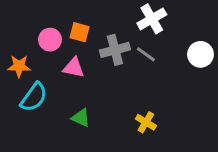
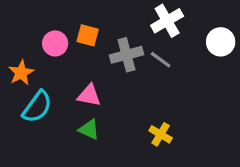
white circle: (200, 54) -> (221, 42), moved
orange star: (19, 66) -> (21, 73), turned -30
pink triangle: (74, 68) -> (89, 95), moved

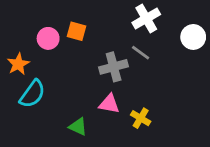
gray cross: (126, 55) -> (114, 67), moved
pink triangle: (89, 95) -> (109, 104), moved
green triangle: (89, 129) -> (78, 127), moved

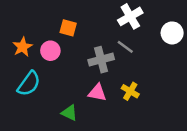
pink circle: (48, 38) -> (50, 51), moved
orange star: (18, 64) -> (22, 47), moved
yellow cross: (141, 118) -> (130, 91), moved

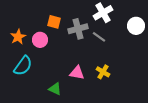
gray cross: (101, 60) -> (78, 29), moved

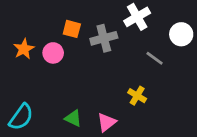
gray line: (99, 37) -> (155, 58), moved
cyan semicircle: (23, 66) -> (21, 117), moved
pink triangle: (77, 73) -> (107, 122), moved, turned -49

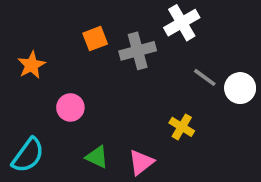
orange square: (72, 29) -> (95, 39), turned -36
white circle: (181, 34) -> (240, 88), moved
pink circle: (53, 53) -> (70, 107), moved

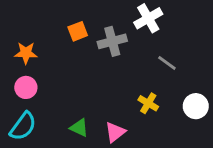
orange star: (32, 65) -> (26, 53), turned 30
white circle: (240, 88) -> (196, 106), moved
pink circle: (70, 107) -> (26, 87), moved

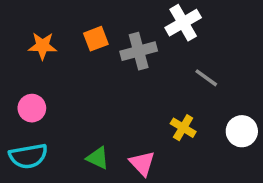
orange star: (26, 53) -> (43, 46), moved
cyan semicircle: (23, 126) -> (28, 156), turned 44
pink triangle: (115, 132) -> (142, 163), turned -35

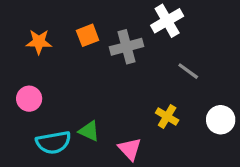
cyan semicircle: (28, 156) -> (53, 142), moved
green triangle: (98, 158) -> (89, 131), moved

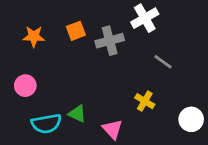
white circle: (221, 120) -> (191, 119), moved

